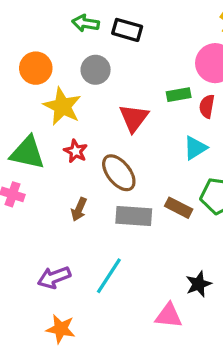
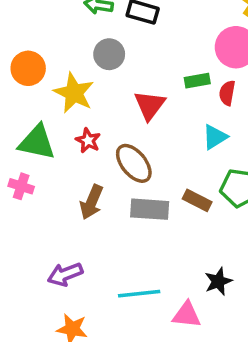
orange circle: (36, 68) -> (28, 68), moved
brown arrow: (79, 209) -> (92, 202), size x1.4
cyan line: (109, 276) -> (139, 294), moved, turned 51

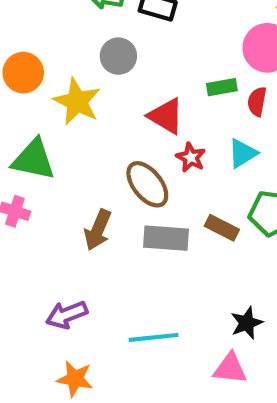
red triangle: (150, 105) -> (166, 116), turned -36
red star: (88, 140) -> (191, 157), moved
pink triangle: (187, 315) -> (230, 368), moved

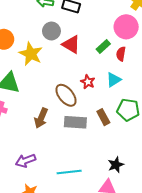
green rectangle: (222, 87) -> (103, 47), turned -32
red triangle: (166, 116) -> (71, 44), moved
brown rectangle: (222, 228) -> (103, 117), turned 35

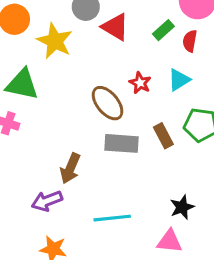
brown arrow: (41, 118) -> (70, 168), moved

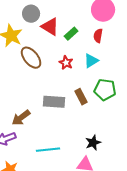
green rectangle: (163, 30) -> (71, 34), moved
brown ellipse: (108, 103) -> (31, 58), moved
brown arrow: (70, 168) -> (21, 118), turned 30

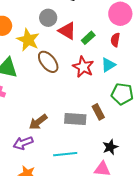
red star: (66, 63) -> (83, 67), size x1.5
brown rectangle: (81, 97) -> (98, 112), moved
gray rectangle: (54, 102) -> (75, 119), moved

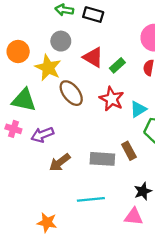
gray circle: (48, 18) -> (61, 41), moved
cyan triangle: (108, 65) -> (138, 109), moved
purple arrow: (23, 143) -> (42, 135), moved

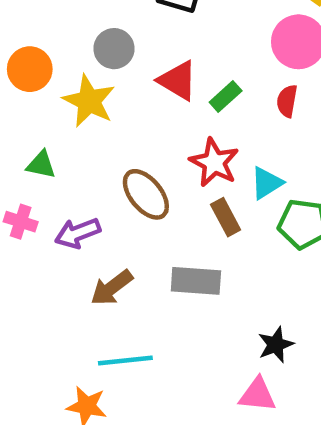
brown ellipse: (71, 93) -> (146, 194), moved
green triangle: (24, 100) -> (41, 165), size x0.6
brown rectangle: (129, 151) -> (226, 217), moved
cyan line: (91, 199) -> (125, 361), moved

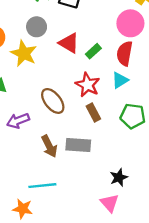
red semicircle: (287, 101) -> (125, 53), size x1.5
cyan triangle: (267, 183) -> (120, 80), moved
brown arrow: (112, 288) -> (49, 146), moved, turned -80
pink triangle: (257, 395) -> (110, 203), turned 42

